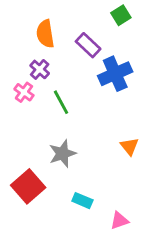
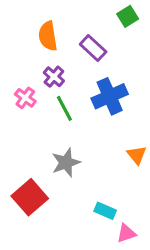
purple cross: (40, 69) -> (54, 77), moved
blue cross: (115, 74) -> (110, 96), moved
cyan rectangle: (82, 201) -> (105, 211), moved

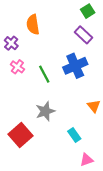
purple rectangle: (93, 48) -> (83, 35), moved
purple cross: (54, 77) -> (11, 43), moved
cyan rectangle: (105, 211) -> (74, 135), moved, turned 32

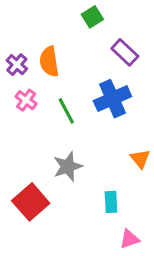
green square: (88, 11) -> (92, 17), moved
orange semicircle: (33, 25) -> (49, 62), moved
cyan rectangle: (74, 135) -> (111, 202), turned 32

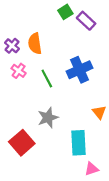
purple rectangle: (125, 52) -> (86, 21), moved
cyan rectangle: (111, 202) -> (78, 143), size x1.6

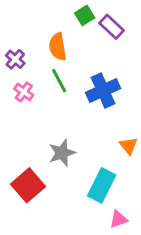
orange semicircle: (35, 44) -> (58, 47), moved
green line: (47, 78) -> (59, 81), moved
cyan rectangle: (78, 143) -> (102, 185), turned 30

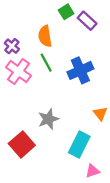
pink cross: (24, 92) -> (19, 72), size x1.6

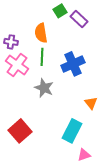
purple cross: (12, 46) -> (11, 42), turned -32
green line: (46, 63) -> (42, 57), turned 30
gray star: (48, 119) -> (44, 88), moved, turned -30

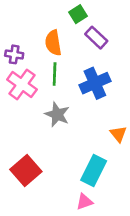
purple rectangle: (79, 19) -> (96, 38), moved
pink triangle: (84, 155) -> (85, 202), moved

